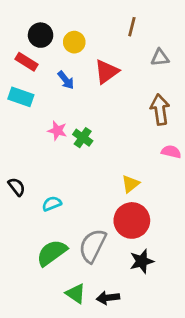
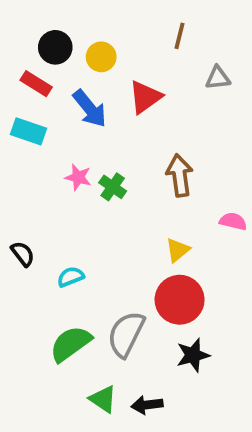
blue arrow: (66, 80) -> (90, 108), size x1.5
brown arrow: (160, 110) -> (180, 175), moved
pink semicircle: (171, 152) -> (233, 221), moved

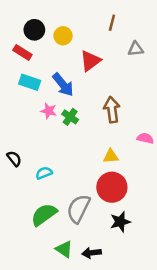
blue arrow: (90, 108) -> (63, 85), moved
cyan rectangle: (28, 131) -> (30, 82), moved
yellow triangle: (178, 250) -> (111, 156), turned 35

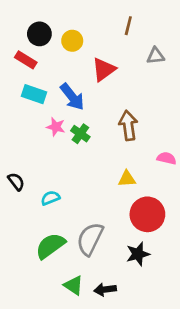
red circle: (112, 187) -> (147, 214), moved

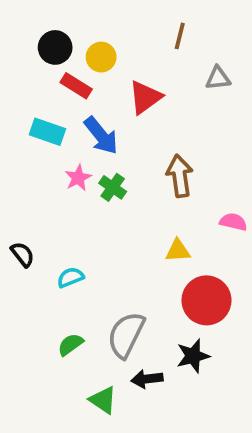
red rectangle: (26, 60) -> (76, 86), moved
pink star: (56, 127) -> (78, 178), turned 30
green semicircle: (50, 246) -> (70, 344), size x0.6
black arrow: (105, 290) -> (147, 379), moved

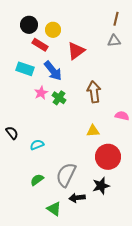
brown line: (180, 36) -> (116, 19), moved

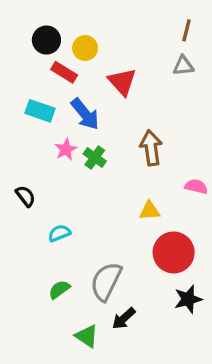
red triangle: (76, 51) -> (122, 82), turned -36
black semicircle: (12, 133) -> (26, 196), moved
black star: (101, 186) -> (188, 299), moved
black arrow: (77, 198) -> (124, 318), turned -35

